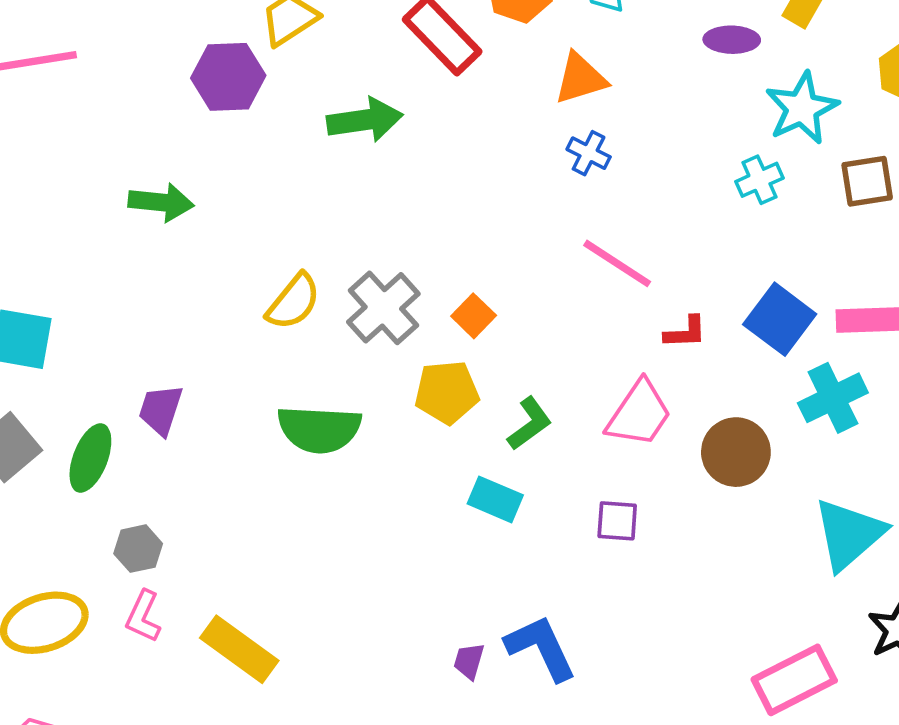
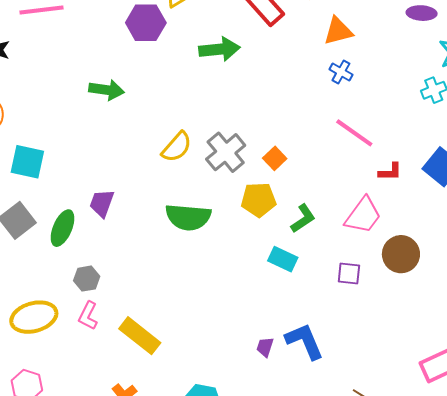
brown circle: (736, 452) -> (401, 254), moved

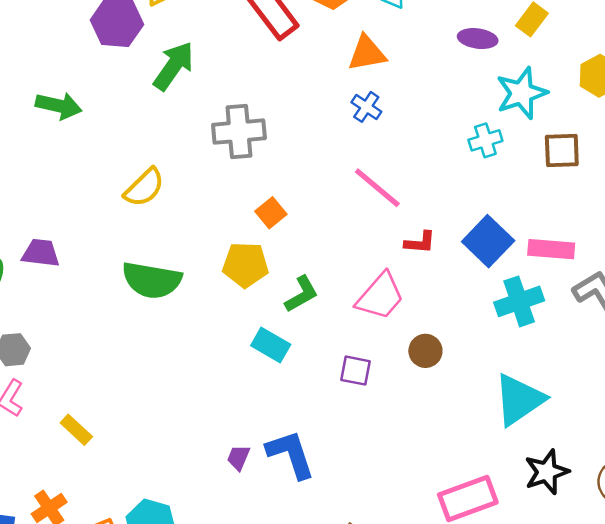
green arrow: (219, 49) -> (174, 66), moved, turned -54
gray cross: (226, 152) -> (239, 132), moved, turned 30
purple trapezoid: (102, 203) -> (41, 253), turned 72
brown circle: (401, 254) -> (425, 351), size x0.7
yellow rectangle: (140, 336) -> (76, 430), size x0.6

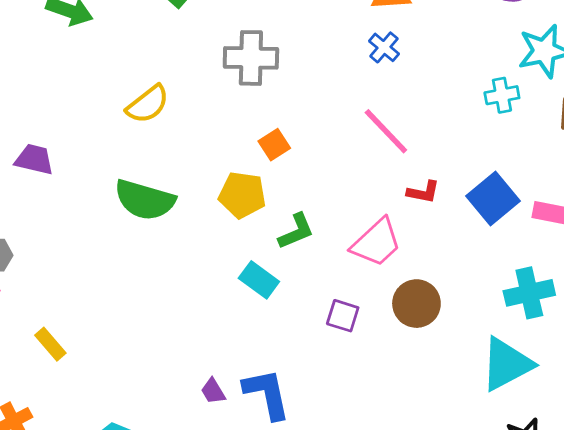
cyan cross: (519, 301) -> (529, 293), moved
brown circle: (425, 351) -> (416, 304), size x1.4
purple trapezoid: (238, 458) -> (213, 391), turned -60

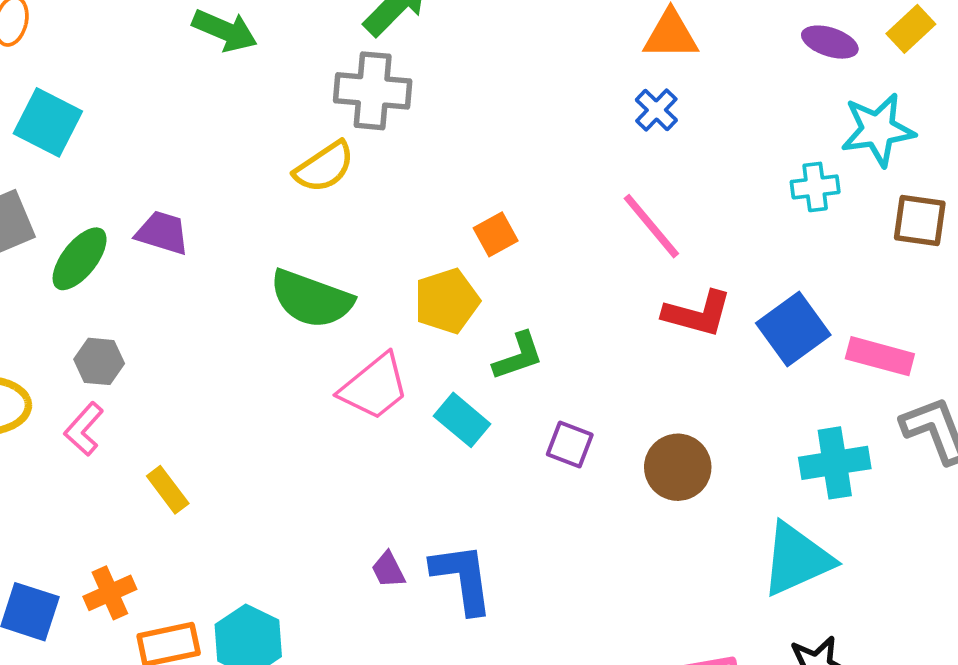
gray cross: (251, 58) -> (373, 91), moved
red L-shape: (423, 192) -> (697, 314), size x1.5
yellow pentagon: (242, 195) -> (447, 301), turned -30
pink trapezoid: (376, 243) -> (374, 387), moved
purple square: (343, 316) -> (570, 445), moved

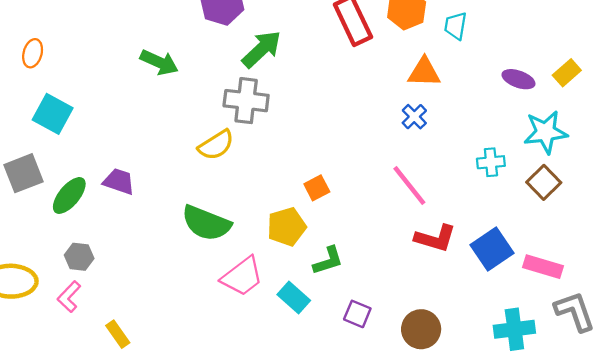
cyan cross: (815, 187) -> (491, 162), moved
brown square: (920, 220) -> (544, 182), moved, turned 36

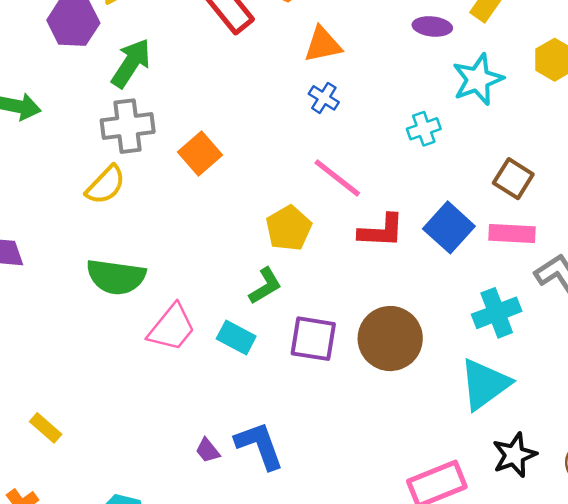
brown square: (544, 182) -> (513, 179), moved
orange square: (317, 188) -> (200, 154), moved, size x1.4
yellow pentagon: (287, 227) -> (289, 228), moved
purple square: (357, 314) -> (313, 339), size x1.5
brown circle: (421, 329) -> (390, 339), size x1.4

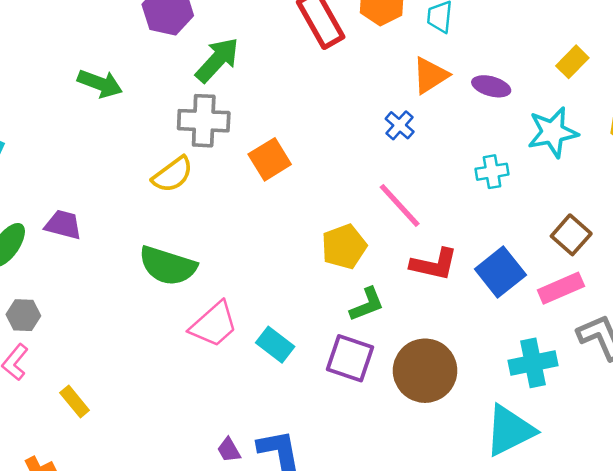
purple ellipse: (432, 26) -> (491, 86), moved
orange triangle: (323, 45) -> (430, 75), moved, turned -30
pink rectangle: (512, 233) -> (561, 288), turned -36
green L-shape: (265, 286) -> (367, 304), moved

